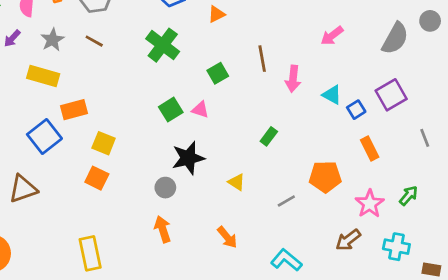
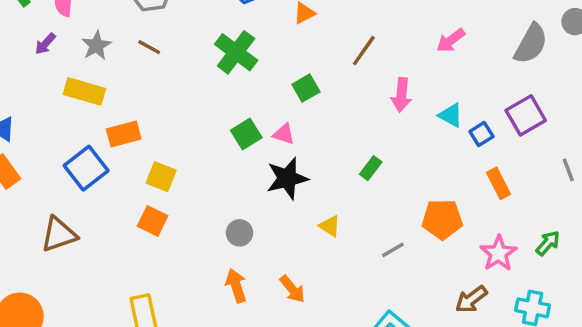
brown line: (262, 59) -> (364, 51), moved, turned 45
black star: (188, 158) -> (287, 178), moved
orange arrow: (227, 237) -> (292, 289), moved

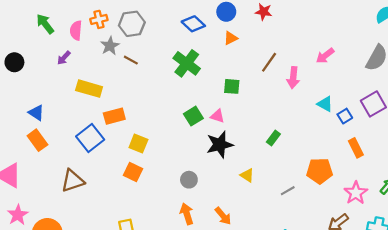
gray star: (96, 45) -> (110, 46), moved
green square: (306, 88) -> (232, 86), turned 35
pink arrow: (401, 95) -> (293, 78), moved

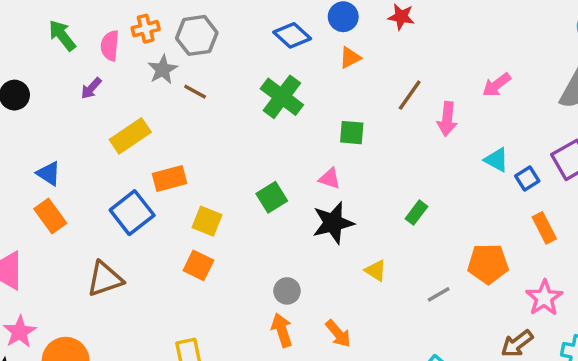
yellow rectangle: (89, 89) -> (130, 136), turned -50
green square: (193, 116) -> (272, 197), moved
gray circle: (189, 180) -> (287, 291), moved

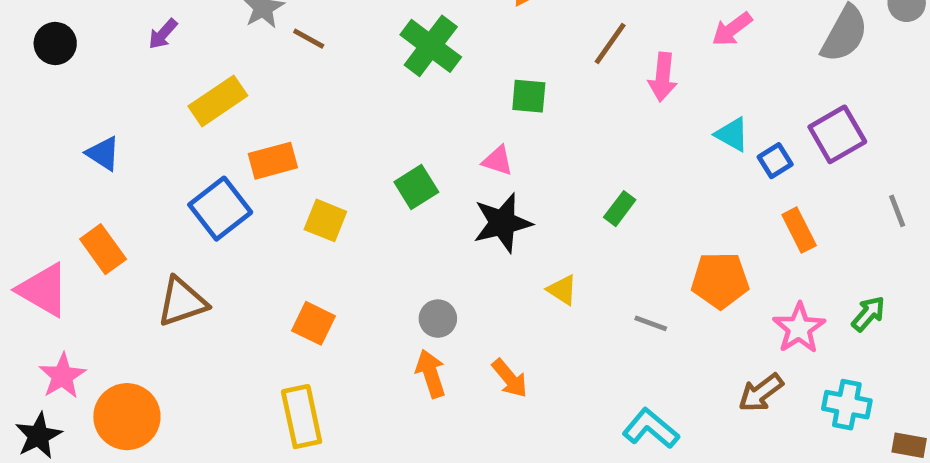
orange rectangle: (50, 216) -> (103, 249), moved
orange square: (198, 265) -> (314, 323), moved
gray line: (439, 294) -> (651, 323), turned 50

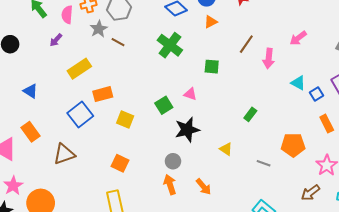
pink triangle: (498, 161) -> (190, 94), moved
black star: (502, 223) -> (187, 130), moved

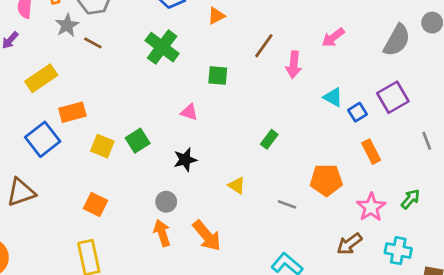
green square: (164, 105) -> (138, 141), moved
black star: (187, 130) -> (185, 160), size x0.7
orange arrow: (204, 187) -> (207, 236), size x1.4

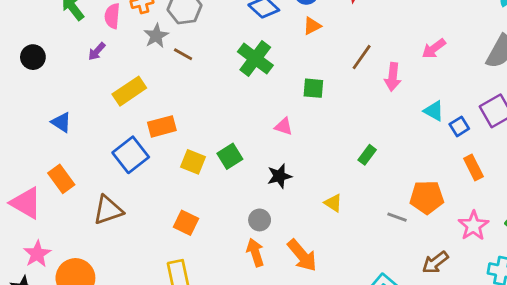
gray line: (287, 204) -> (397, 217), moved
brown arrow: (349, 244) -> (435, 262), moved

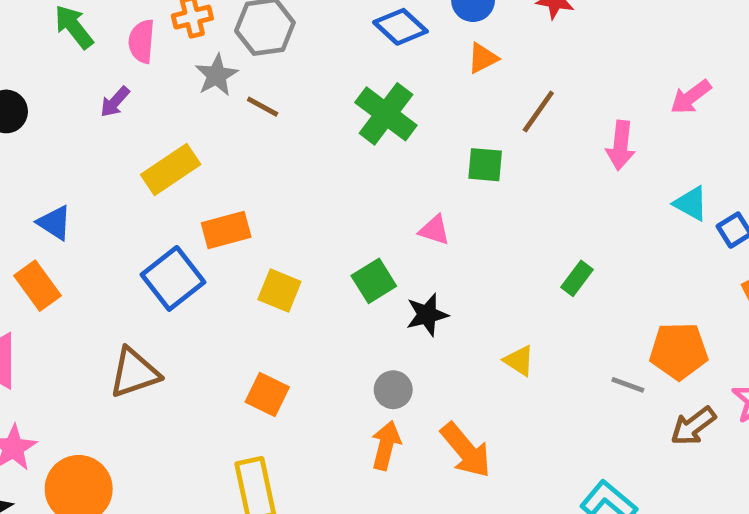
brown line: (362, 57) -> (538, 111), moved
green square: (230, 156) -> (374, 281), moved
orange rectangle: (61, 179) -> (37, 286), moved
orange arrow: (255, 253) -> (386, 445), turned 32
brown arrow: (435, 262) -> (693, 426), moved

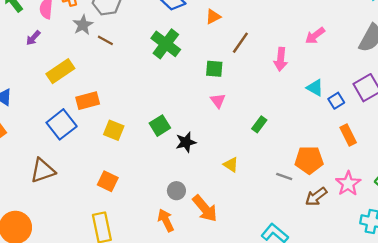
pink triangle: (434, 230) -> (218, 101), moved, turned 35
gray circle: (393, 390) -> (176, 191), moved
orange arrow: (386, 445) -> (166, 220), moved, turned -40

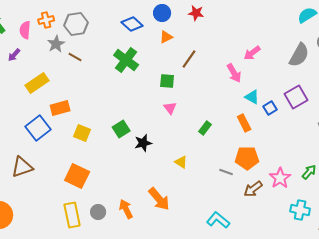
pink arrow: (281, 59) -> (234, 73), moved, turned -36
orange rectangle: (348, 135) -> (244, 123), moved
orange square: (108, 181) -> (77, 176), size x1.4
gray circle: (176, 191) -> (98, 212), moved

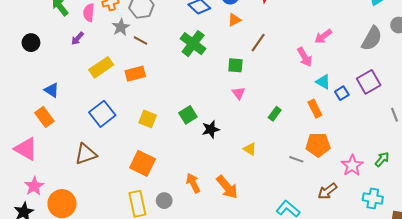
orange rectangle: (60, 108) -> (135, 74), moved
brown arrow: (253, 189) -> (327, 191), moved
orange arrow: (126, 209) -> (193, 183), moved

